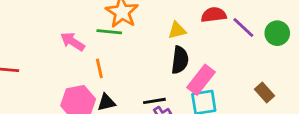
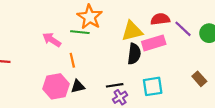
yellow triangle: (177, 30) -> (132, 31), size x1.5
pink rectangle: (201, 80) -> (154, 43), moved, turned 35

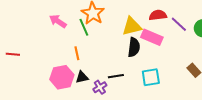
green line: (80, 32) -> (84, 27), turned 60
pink arrow: (52, 40) -> (58, 21), moved
pink rectangle: (154, 43) -> (152, 37), turned 40
purple cross: (120, 97) -> (100, 87), moved

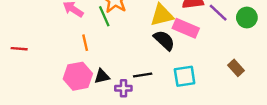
black semicircle: (134, 47) -> (164, 40), turned -54
orange line: (77, 53) -> (85, 43), moved
purple cross: (100, 87) -> (123, 88), turned 32

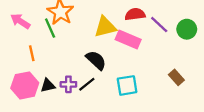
black semicircle: (164, 40) -> (96, 60), moved
black line: (143, 75) -> (87, 84), turned -30
purple cross: (123, 88) -> (68, 84), moved

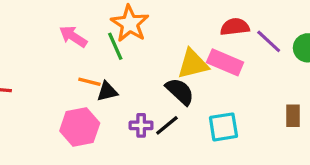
yellow triangle: (105, 27) -> (193, 64), moved
orange line: (32, 53) -> (89, 82), turned -63
brown rectangle: (176, 77) -> (293, 116), turned 42
black triangle: (48, 85) -> (107, 91), moved

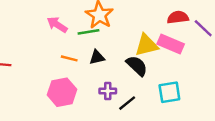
green line: (115, 46) -> (89, 32), turned -75
black triangle: (107, 91) -> (97, 57), moved
black line: (167, 125) -> (127, 103), moved

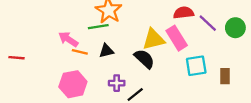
pink arrow: (57, 25) -> (68, 39), moved
pink rectangle: (171, 44) -> (177, 38), turned 35
cyan square: (169, 92) -> (196, 66), moved

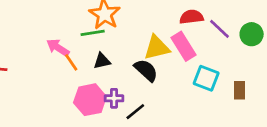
orange line: (80, 52) -> (71, 62), turned 42
cyan square: (196, 66) -> (206, 78), turned 30
pink hexagon: (73, 84) -> (90, 100), moved

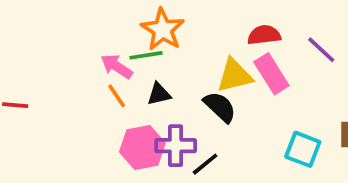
red semicircle: (191, 17) -> (264, 35), moved
pink arrow: (58, 48) -> (117, 66), moved
cyan square: (206, 78) -> (303, 149), moved
purple cross: (114, 98) -> (176, 146), size x1.5

